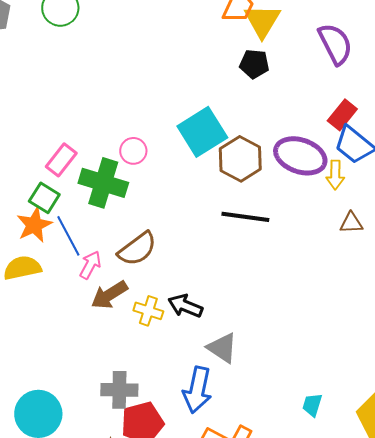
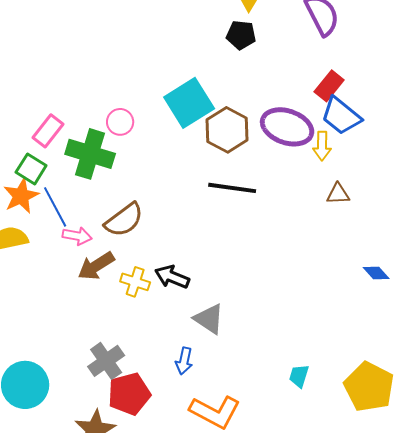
pink arrow: (90, 265) -> (77, 236), turned 72
gray cross: (119, 390) -> (106, 361), turned -36
blue arrow: (197, 390) -> (184, 361), size x0.6

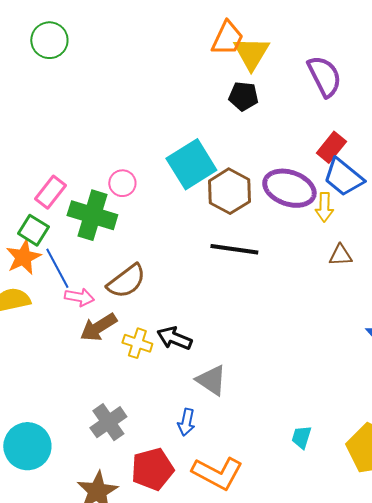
red pentagon: (129, 394) -> (152, 469), moved

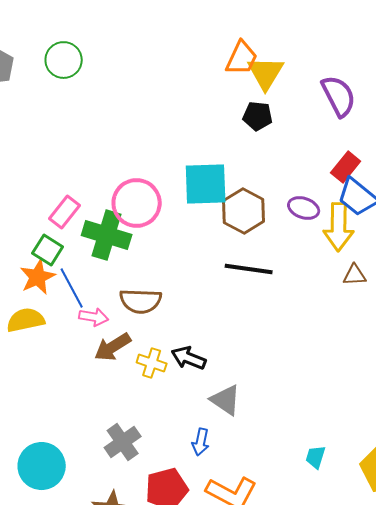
cyan square: (191, 164) -> (206, 184), turned 30
pink circle: (122, 183) -> (137, 203), size x1.8
purple ellipse: (289, 188) -> (304, 208), size x0.6
yellow arrow: (324, 207) -> (339, 227), size x1.6
brown semicircle: (126, 281) -> (141, 301), turned 39

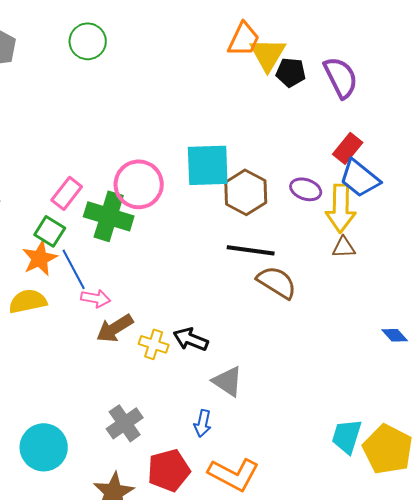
green circle: (64, 60) -> (88, 41), moved
black pentagon: (258, 116) -> (291, 72), moved
brown triangle: (355, 275) -> (344, 247), moved
brown semicircle: (141, 301) -> (277, 282), moved, turned -150
cyan trapezoid: (316, 457) -> (347, 436), moved, size x1.5

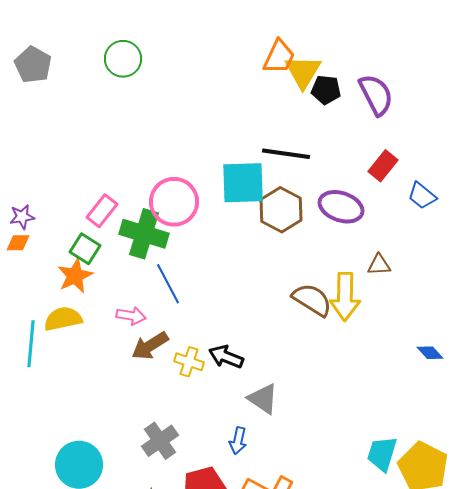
blue trapezoid: (360, 178) -> (422, 196), moved, size x0.7
purple ellipse: (306, 189) -> (341, 207), size x1.4
yellow arrow: (341, 208) -> (345, 297), moved
black line: (251, 250) -> (286, 154), moved
blue line: (74, 269) -> (168, 284), moved

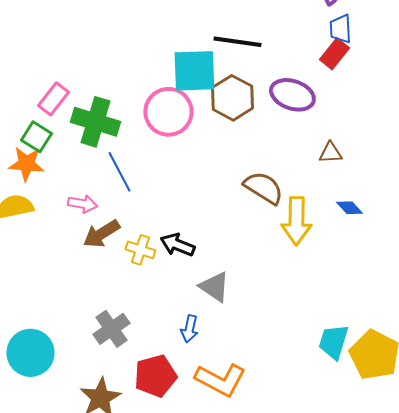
blue trapezoid: (422, 196) -> (340, 29), moved, turned 48
pink circle: (174, 202) -> (168, 112), moved
orange star: (75, 276) -> (26, 164), turned 30
yellow arrow: (345, 297) -> (296, 221), moved
blue diamond: (430, 353) -> (349, 208), moved

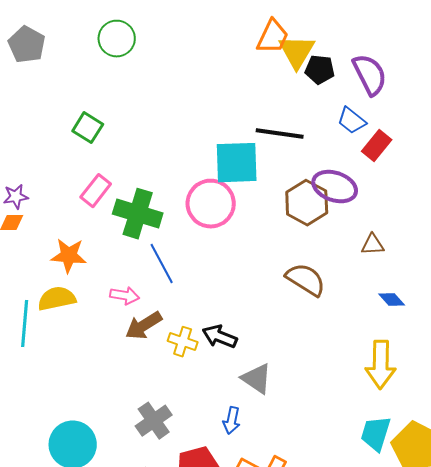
blue trapezoid: (340, 29) -> (352, 121), moved, turned -48
brown hexagon: (232, 98) -> (307, 203), moved
green square: (36, 137) -> (88, 128), moved
yellow arrow: (296, 221) -> (381, 365), moved

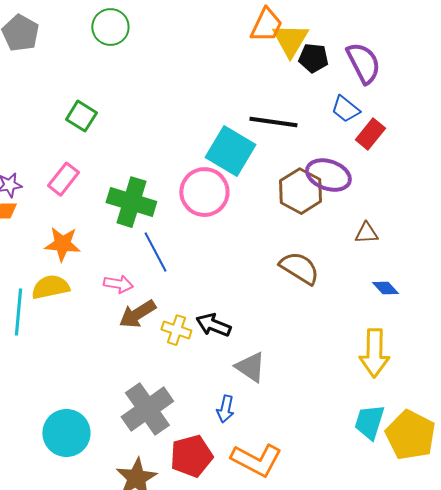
cyan square: (237, 163) -> (230, 151), turned 33
pink rectangle: (96, 191) -> (63, 179), moved
gray cross: (154, 421) -> (147, 409), size x1.4

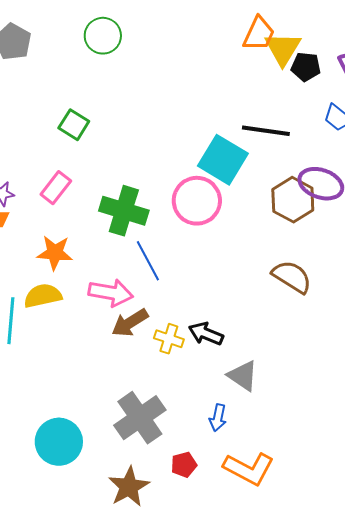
pink arrow: (118, 284) -> (111, 293), size x1.5
red pentagon: (191, 456) -> (184, 465), size x0.6

